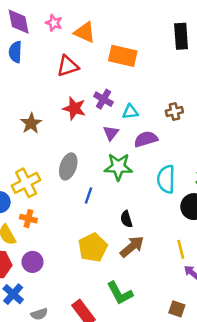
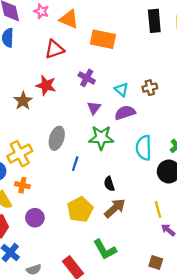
red star: (74, 108) -> (46, 85), moved
cyan triangle: (130, 112) -> (121, 90), moved, turned 48
purple circle: (32, 262) -> (35, 218), moved

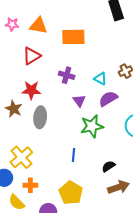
gray ellipse: (57, 138) -> (40, 117), moved
black semicircle: (109, 184) -> (108, 166), turned 88
brown arrow: (115, 208) -> (118, 187), turned 35
yellow pentagon: (80, 210) -> (71, 193), moved

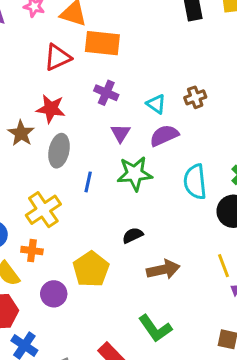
orange rectangle: (73, 37) -> (102, 43), moved
blue line: (74, 155) -> (88, 182), moved
yellow cross: (21, 157) -> (43, 210), moved
black semicircle: (108, 166) -> (133, 235), moved

